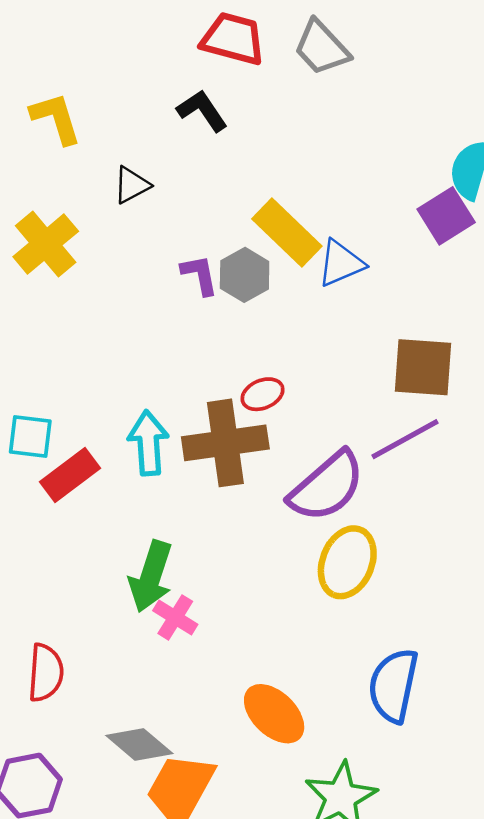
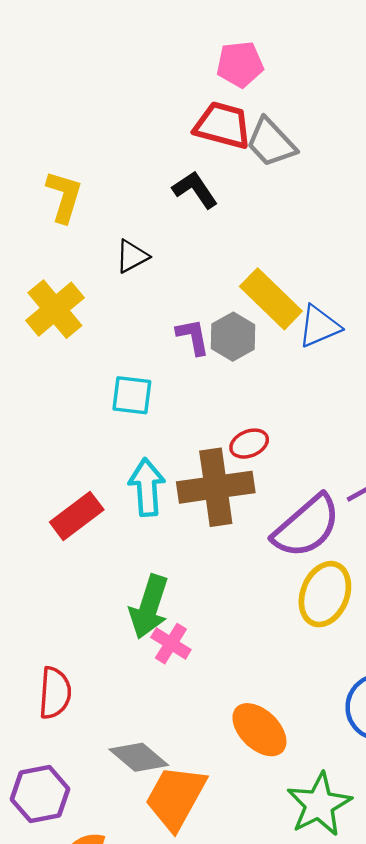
gray trapezoid: (322, 48) -> (271, 142), moved
yellow L-shape: (56, 118) -> (64, 197), turned 34
cyan square: (30, 437) -> (132, 395), moved

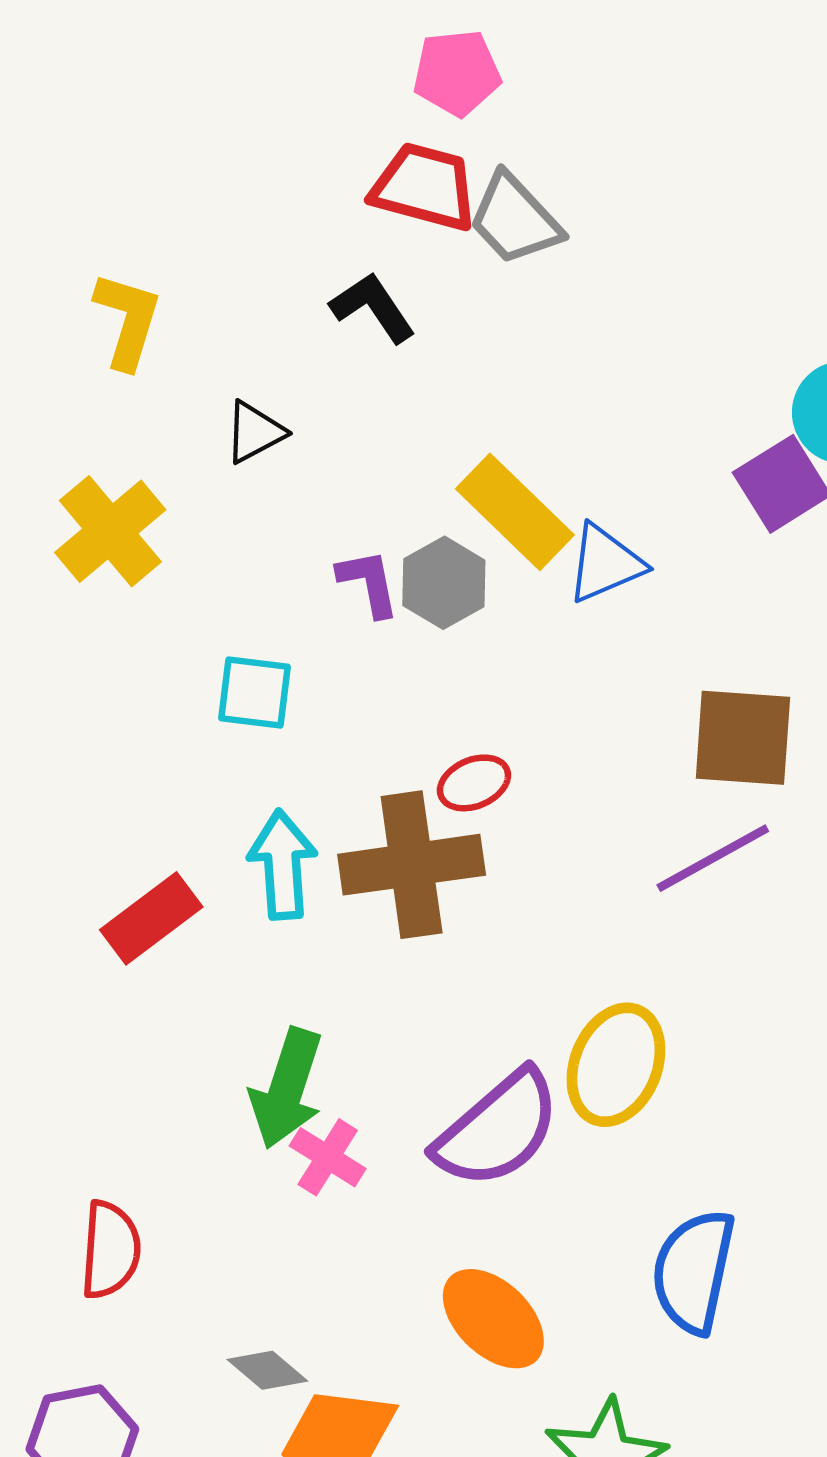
purple semicircle: (307, 526) -> (498, 1129), moved
gray diamond: (139, 757) -> (267, 1370), size x0.7

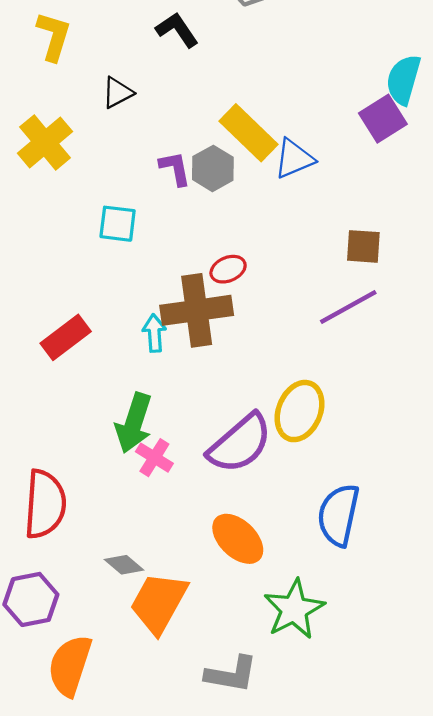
brown square: (743, 738) -> (363, 246), size x0.7
cyan arrow: (282, 865) -> (154, 333), moved, size x0.7
red semicircle: (110, 1250) -> (45, 504), size x1.4

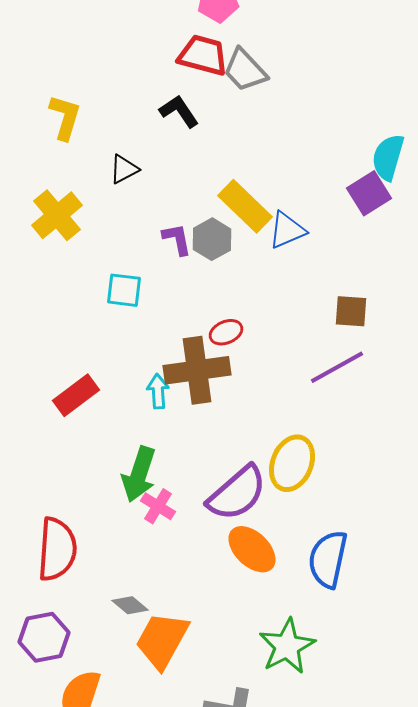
orange ellipse: (238, 539) -> (252, 549), moved

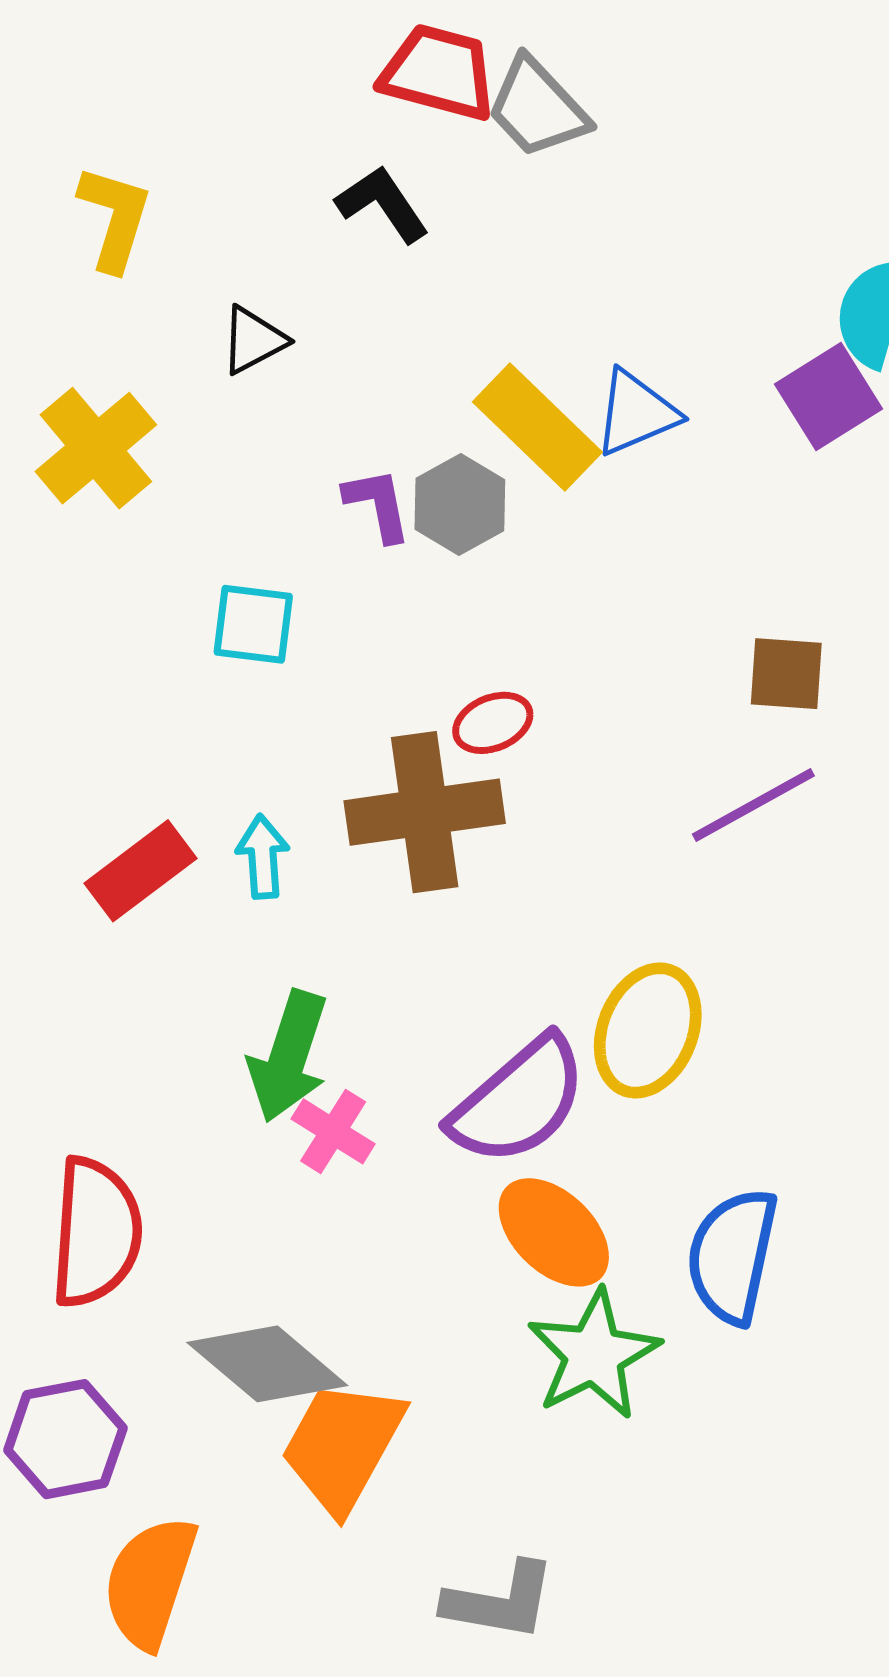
blue triangle: (287, 230) -> (636, 413), moved
cyan arrow: (158, 391) -> (263, 857), moved
gray diamond: (130, 605) -> (267, 1364), size x1.8
green star: (287, 646) -> (594, 1355), moved

